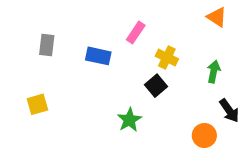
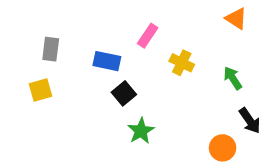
green arrow: (214, 72) -> (233, 78), turned -45
black square: (156, 86) -> (124, 93), moved
yellow square: (37, 104) -> (40, 90), moved

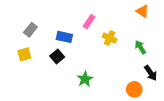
gray rectangle: (51, 49) -> (30, 30), turned 32
black square: (124, 93) -> (57, 56), moved

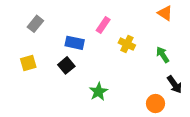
gray rectangle: (30, 30) -> (35, 24), moved

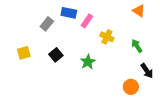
gray rectangle: (35, 24) -> (47, 24), moved
blue rectangle: (75, 43) -> (69, 13), moved
green star: (98, 92) -> (88, 62), moved

